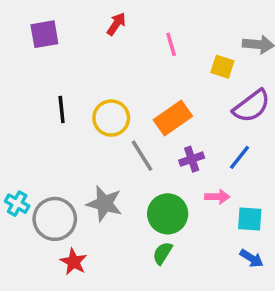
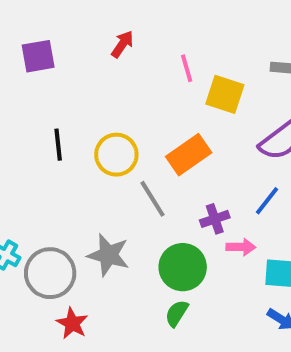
yellow square: (222, 67) -> (225, 94), moved, size x1.4
purple cross: (192, 159) -> (215, 219), moved

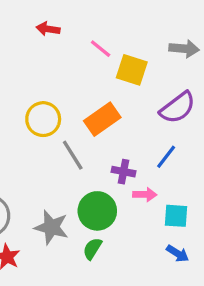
red arrow: (122, 44) -> (48, 29), turned -115
pink line: (187, 68) -> (101, 49), turned -35
purple cross: (215, 219) -> (124, 172), turned 30
gray star: (108, 255) -> (51, 227), moved

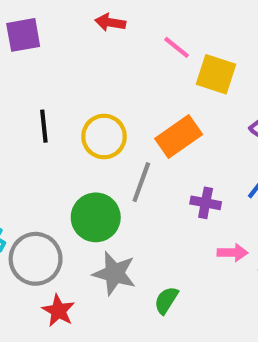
gray line: (73, 155) -> (141, 182), turned 52
pink arrow: (145, 195) -> (233, 253), moved
green circle: (97, 211) -> (96, 217), moved

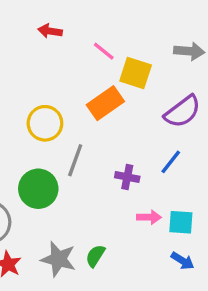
orange rectangle: (179, 137) -> (105, 103), moved
gray star: (114, 273) -> (58, 259), moved

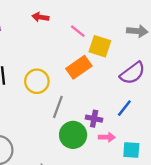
green circle: (38, 189) -> (73, 135), moved
pink arrow: (149, 217) -> (107, 137), moved

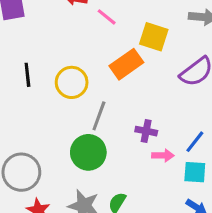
pink line: (78, 31) -> (107, 17), moved
blue line: (124, 108) -> (195, 142), moved
green circle: (73, 135) -> (88, 152), moved

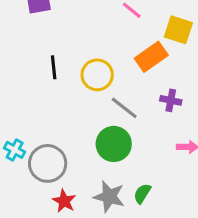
gray line: (99, 116) -> (124, 108), turned -72
purple cross: (146, 131) -> (171, 100), moved

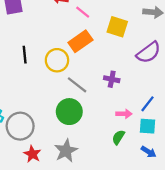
orange rectangle: (151, 57) -> (80, 41), moved
green semicircle: (142, 194) -> (118, 137), moved
gray star: (109, 197) -> (66, 151), turned 30

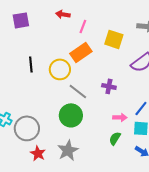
pink line: (83, 12) -> (83, 26), turned 72

